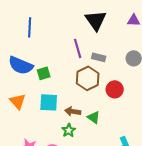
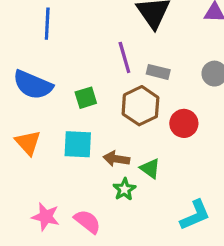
green square: (44, 73) -> (86, 98), moved
green star: (69, 130) -> (124, 189), moved

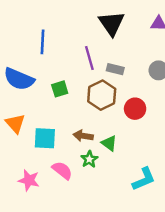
blue line: (47, 24) -> (42, 42), moved
cyan square: (78, 144) -> (45, 138), moved
pink semicircle: (87, 221) -> (62, 170), moved

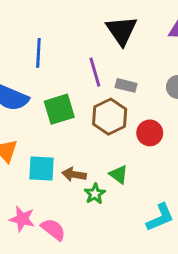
green square: (60, 89) -> (59, 109), size x1.5
brown arrow: (83, 136) -> (74, 174), moved
pink semicircle: (62, 170) -> (53, 229), moved

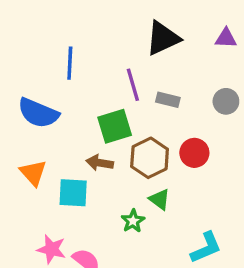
black triangle: (122, 31) -> (163, 38), turned 40
green square: (59, 109) -> (115, 126), moved
brown hexagon: (110, 117) -> (150, 158), moved
brown arrow: (74, 174) -> (100, 163), moved

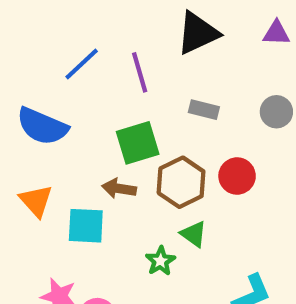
blue line: (70, 63) -> (82, 64), turned 44
purple line: (133, 85) -> (140, 72), moved

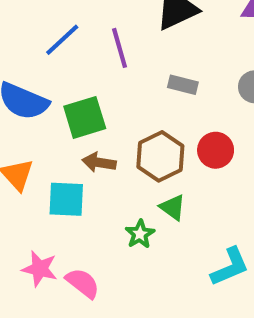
green square: (138, 143) -> (85, 117), moved

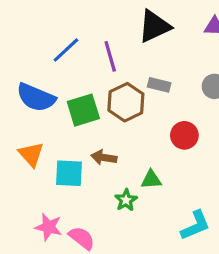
brown hexagon: (160, 156) -> (126, 102), moved
brown arrow: (99, 162) -> (104, 157), moved
green triangle: (173, 207) -> (151, 180), turned -40

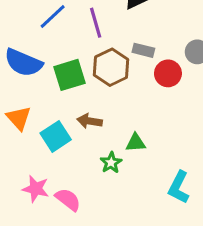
red circle: (184, 135) -> (168, 73), moved
cyan square: (69, 173) -> (56, 136), turned -36
cyan L-shape: (195, 225) -> (179, 187), turned 140

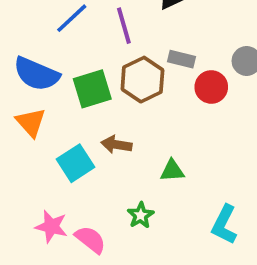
orange triangle: (19, 118) -> (31, 122), moved
green star: (111, 163) -> (141, 215), moved

